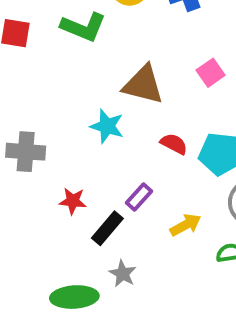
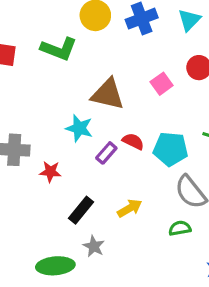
purple rectangle: (139, 197) -> (106, 153), moved
red star: (73, 201) -> (50, 172), moved
yellow arrow: (186, 225) -> (130, 208), moved

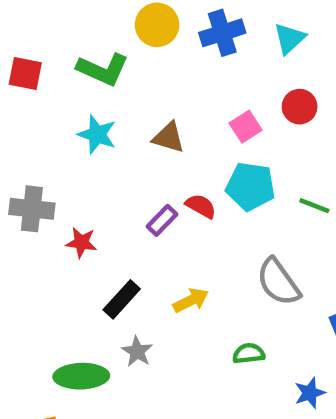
brown triangle: (108, 94) -> (169, 137), size x0.7
cyan star: (79, 128) -> (97, 134), moved
cyan pentagon: (171, 149) -> (250, 186), moved
green semicircle: (180, 228) -> (249, 353), moved

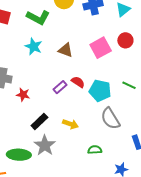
pink square: (246, 127) -> (101, 48), size x1.5
cyan pentagon: (250, 186) -> (100, 91), moved
yellow arrow: (191, 300) -> (70, 124), turned 42
gray star: (137, 352) -> (45, 145), size x1.5

